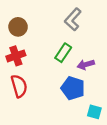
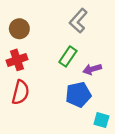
red semicircle: (19, 86) -> (21, 92), turned 30
blue pentagon: (73, 88) -> (78, 95), turned -30

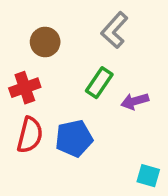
brown circle: (19, 29) -> (45, 42), moved
blue pentagon: (78, 95) -> (74, 138), moved

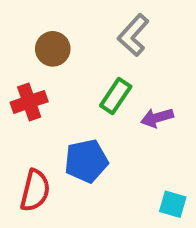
red semicircle: (30, 135) -> (35, 190), moved

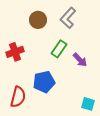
brown circle: (53, 49) -> (38, 20), moved
purple arrow: (157, 118) -> (80, 60), turned -119

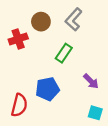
red cross: (15, 52) -> (18, 39), moved
purple arrow: (80, 60) -> (91, 81), moved

